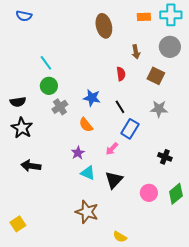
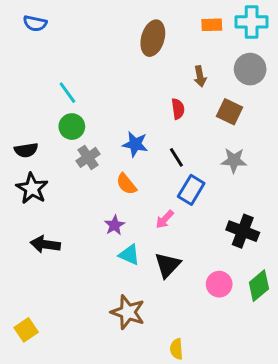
brown ellipse: (104, 26) -> (153, 38), turned 30
black cross: (165, 157) -> (243, 231), size x1.5
yellow semicircle: (120, 237) -> (176, 349), turned 56

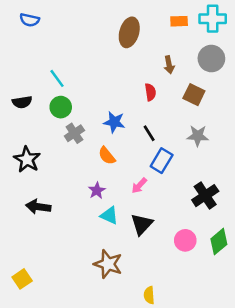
black semicircle: (26, 150) -> (22, 102), moved
black cross: (243, 231) -> (205, 196), turned 35

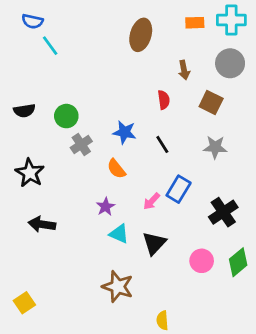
cyan line: (57, 78) -> (50, 46), moved
blue rectangle: (162, 161) -> (179, 189), moved

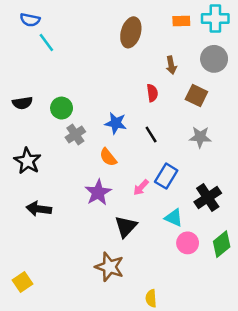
purple star: (106, 207) -> (98, 192), size x1.5
cyan triangle: (119, 234) -> (174, 218), moved
black triangle: (154, 243) -> (126, 227), moved

